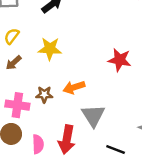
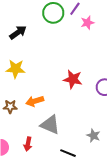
gray triangle: (93, 116) -> (50, 125), turned -35
red arrow: (67, 140) -> (28, 144), size x0.6

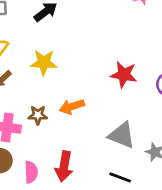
gray triangle: (50, 125) -> (122, 135), moved
red arrow: (28, 144) -> (64, 166), size x1.5

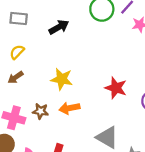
yellow star: (44, 62) -> (62, 79), moved

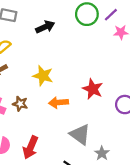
orange arrow: (69, 108) -> (58, 103), moved

